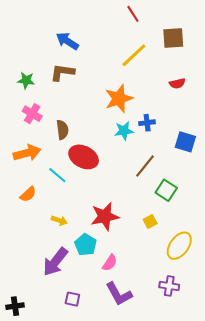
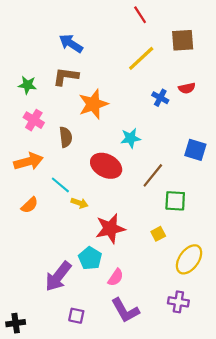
orange star: (119, 99) -> (93, 104), moved
blue cross: (147, 123) -> (160, 98), moved, turned 35
red ellipse: (84, 157) -> (106, 166), moved
green square: (166, 190) -> (175, 201), turned -30
yellow arrow: (59, 220) -> (79, 203), moved

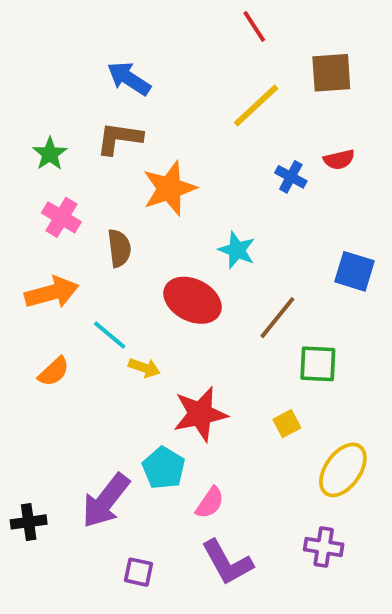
green star: (27, 85) -> (50, 154), turned 30
cyan star: (131, 138) -> (237, 250), turned 30
black cross: (16, 323) -> (29, 522), moved

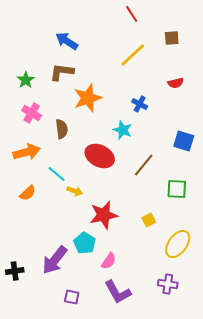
brown square: (331, 73) -> (172, 38), size x0.7
blue cross: (291, 177) -> (140, 104), moved
green square: (318, 364) -> (177, 189), moved

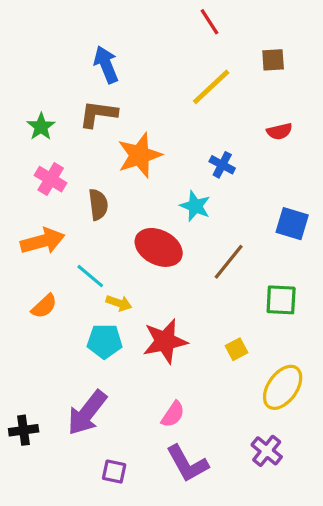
blue arrow: (67, 41) -> (106, 65), turned 35
cyan pentagon: (85, 243) -> (105, 341), moved, turned -30
purple cross: (168, 284) -> (267, 451), turned 30

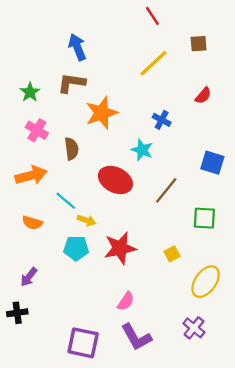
red semicircle: (279, 131) -> (203, 96), turned -36
orange semicircle: (44, 306) -> (32, 223), turned 60
purple arrow: (87, 413) -> (29, 277), moved, size x0.6
purple square: (114, 472) -> (83, 343), size x1.8

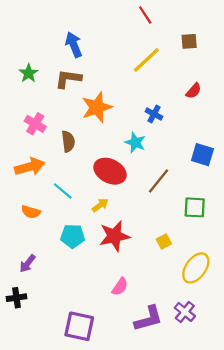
green star: (30, 92) -> (29, 73), moved
yellow arrow: (87, 220) -> (100, 205), moved, turned -56
purple L-shape: (136, 337) -> (149, 319), moved, turned -76

